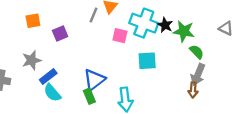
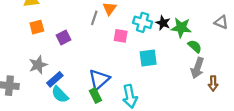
cyan cross: (144, 23) -> (143, 22), size x0.7
brown arrow: (193, 90) -> (213, 83), moved

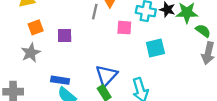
purple square: (64, 38) -> (65, 35), turned 32
gray star: (38, 65) -> (31, 53), moved
blue rectangle: (55, 79) -> (60, 80), turned 56

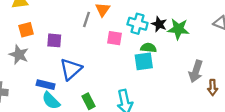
green semicircle: (203, 31) -> (148, 48), moved, turned -35
gray star: (31, 53) -> (19, 55), turned -30
blue triangle: (106, 76) -> (71, 69), moved

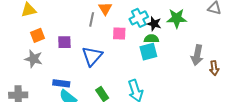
cyan cross: (138, 24) -> (139, 18), turned -36
black star: (159, 24) -> (154, 24), moved
blue triangle: (71, 69) -> (92, 56), moved

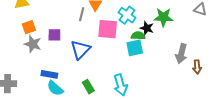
cyan cross: (139, 18) -> (127, 15), turned -30
black star: (154, 24) -> (147, 28), moved
pink square: (119, 33) -> (108, 29), size x1.5
gray star: (34, 59) -> (33, 44), moved

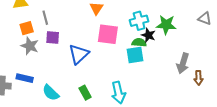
gray line: (82, 14) -> (45, 18), moved, turned -32
cyan cross: (127, 15) -> (139, 21), moved, turned 36
blue rectangle: (49, 74) -> (25, 78), moved

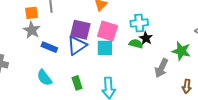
green star: (166, 25) -> (181, 51), moved
purple square: (53, 37) -> (80, 30), moved, size x1.5
cyan square: (135, 55) -> (105, 48), moved
gray arrow: (183, 63) -> (161, 68), moved
blue rectangle: (25, 78) -> (49, 47), moved

